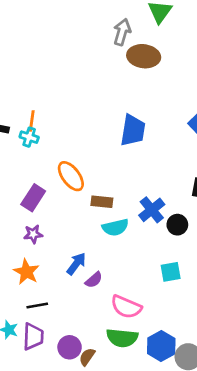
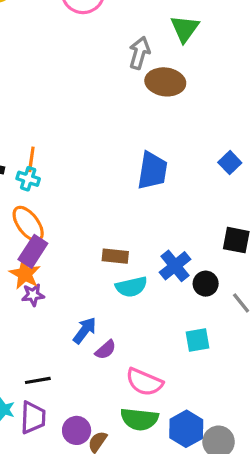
orange ellipse: (71, 176) -> (28, 224), moved
orange star: (26, 272) -> (25, 274), moved

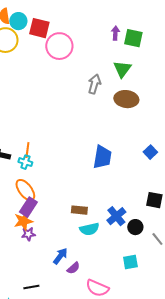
brown ellipse: (165, 82) -> (126, 99), moved
orange star: (25, 274) -> (23, 221), turned 30

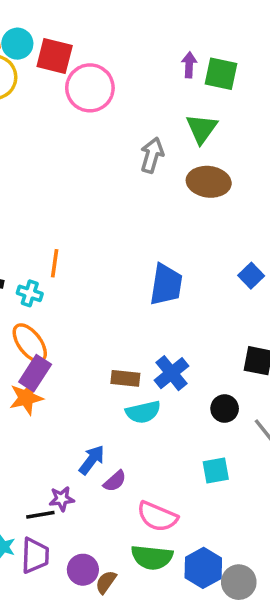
orange line: (27, 150) -> (55, 263), moved
blue cross: (116, 216) -> (171, 373), moved
purple star: (28, 234) -> (62, 499), moved

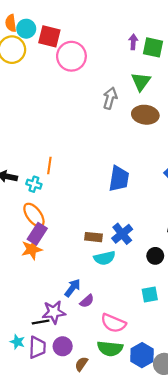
purple star: (62, 499) -> (54, 312), size x1.5
purple circle: (83, 570) -> (63, 346), moved

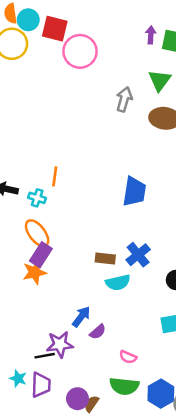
pink semicircle: (113, 323) -> (128, 357), size x0.6
purple circle: (63, 346) -> (77, 399), moved

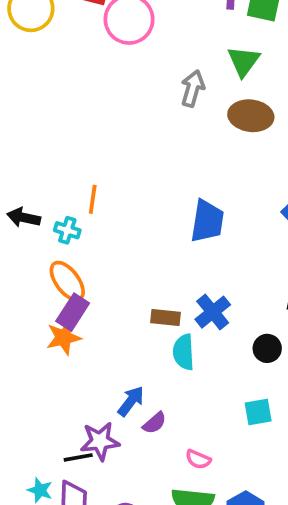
cyan semicircle: (118, 282) -> (184, 352), turned 100

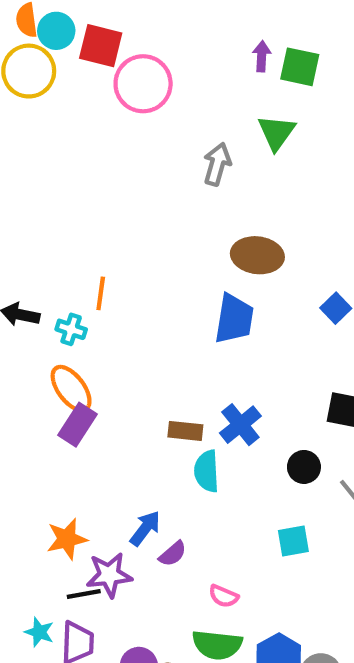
brown ellipse: (251, 116) -> (257, 255), moved
orange star: (64, 338) -> (67, 539), moved

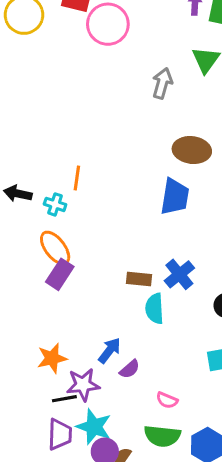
cyan star: (39, 632) -> (94, 427), moved, size x1.6

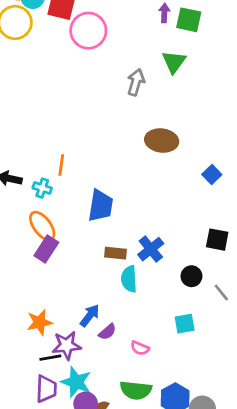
blue trapezoid: (175, 197) -> (101, 206), moved
pink semicircle: (167, 400) -> (140, 348), moved

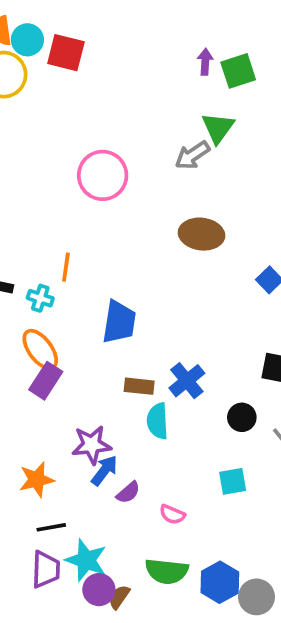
green square: (189, 20) -> (238, 71), turned -30
pink circle: (88, 31) -> (103, 175), moved
gray arrow: (136, 82) -> (192, 155), moved, turned -140
purple star: (67, 345) -> (92, 445), moved

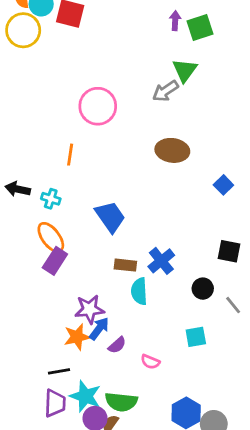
orange line: (66, 267) -> (70, 155), moved
blue trapezoid: (119, 322) -> (110, 217), turned -44
orange star: (37, 480) -> (77, 337), moved
green semicircle: (167, 571) -> (121, 402), moved

